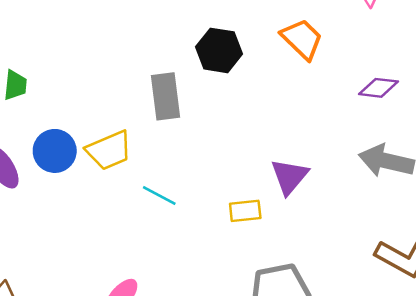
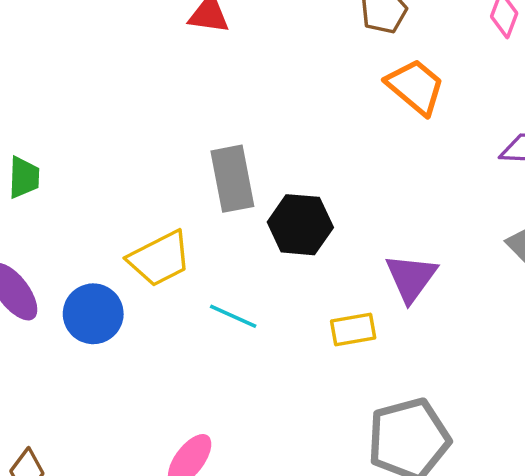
black hexagon: (219, 50) -> (300, 225), moved
blue circle: (55, 151) -> (93, 314), moved

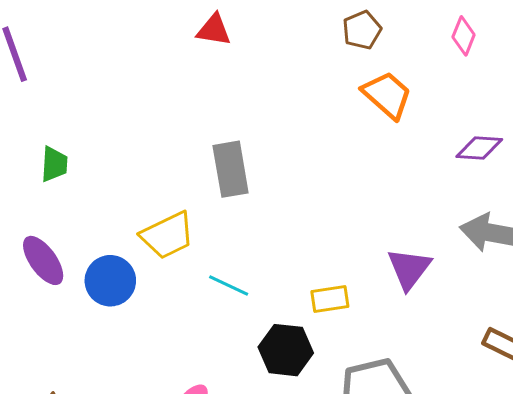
black hexagon: (300, 225) -> (286, 350), moved
purple triangle: (411, 278) -> (409, 269), moved

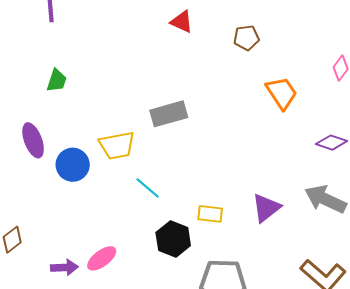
brown pentagon: (362, 30) -> (246, 38), moved
gray rectangle: (231, 169) -> (169, 114), turned 69

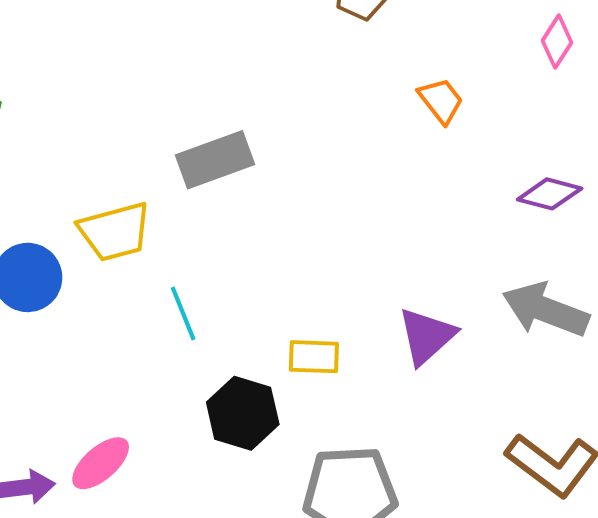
orange trapezoid: (282, 93) -> (441, 101), size x0.7
cyan line: (148, 188) -> (183, 313), turned 32

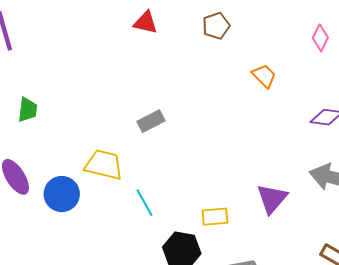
gray rectangle: (215, 160) -> (151, 121), size x0.7
yellow trapezoid: (115, 232) -> (104, 165), turned -144

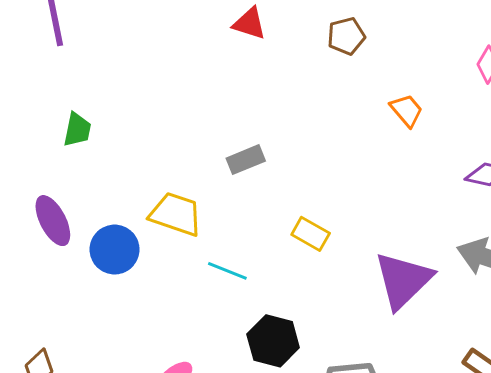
purple triangle: (272, 199) -> (403, 280), size x1.4
cyan line: (144, 203) -> (227, 271), turned -44
yellow rectangle: (215, 217) -> (311, 234), moved, turned 30

